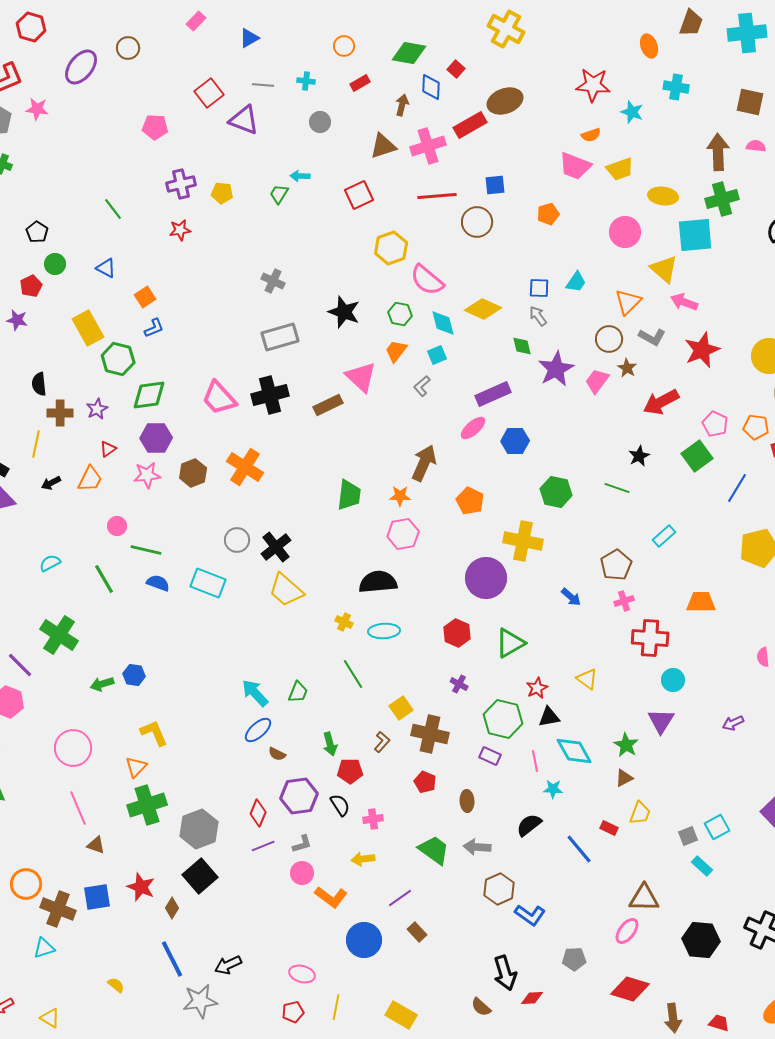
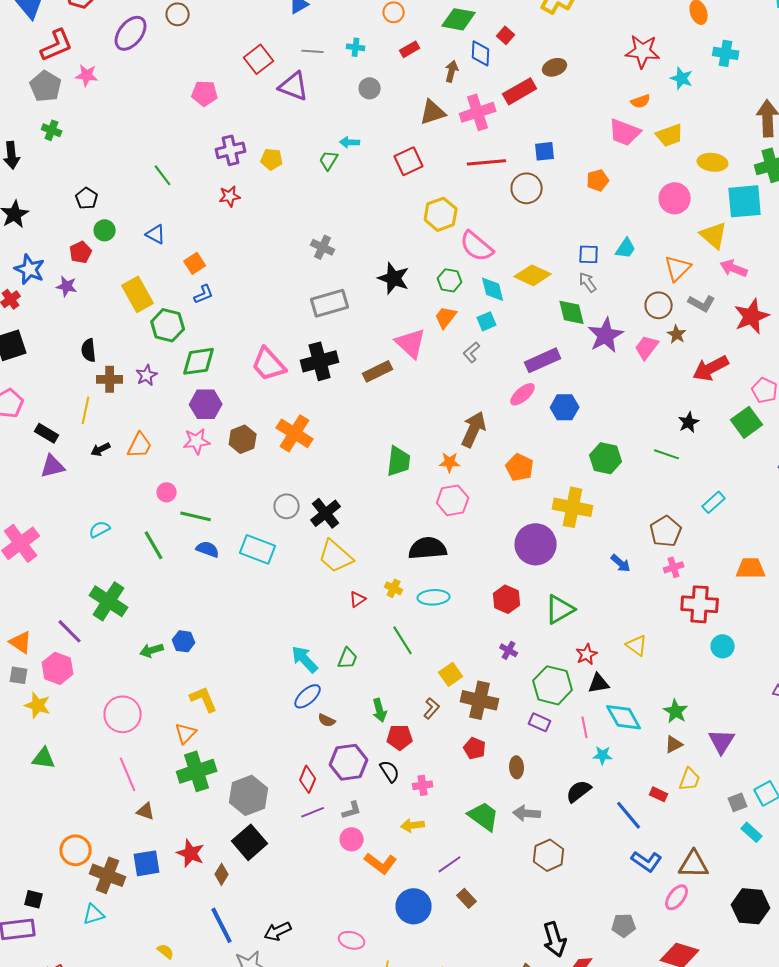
brown ellipse: (505, 101) -> (555, 67), size x0.7
green diamond: (522, 346) -> (572, 312), size x1.4
red triangle: (108, 449) -> (358, 599), moved
purple triangle: (661, 721) -> (722, 741), moved
blue L-shape: (530, 915) -> (647, 861), moved

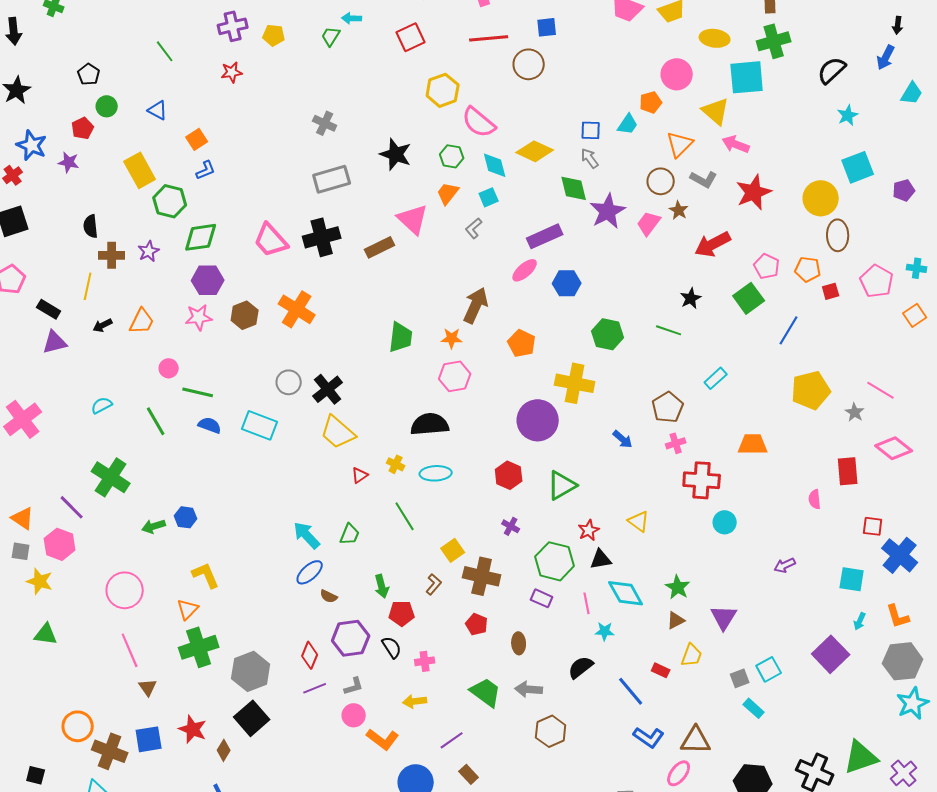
orange pentagon: (598, 180) -> (651, 102), moved
brown triangle: (146, 811) -> (148, 687), turned 36

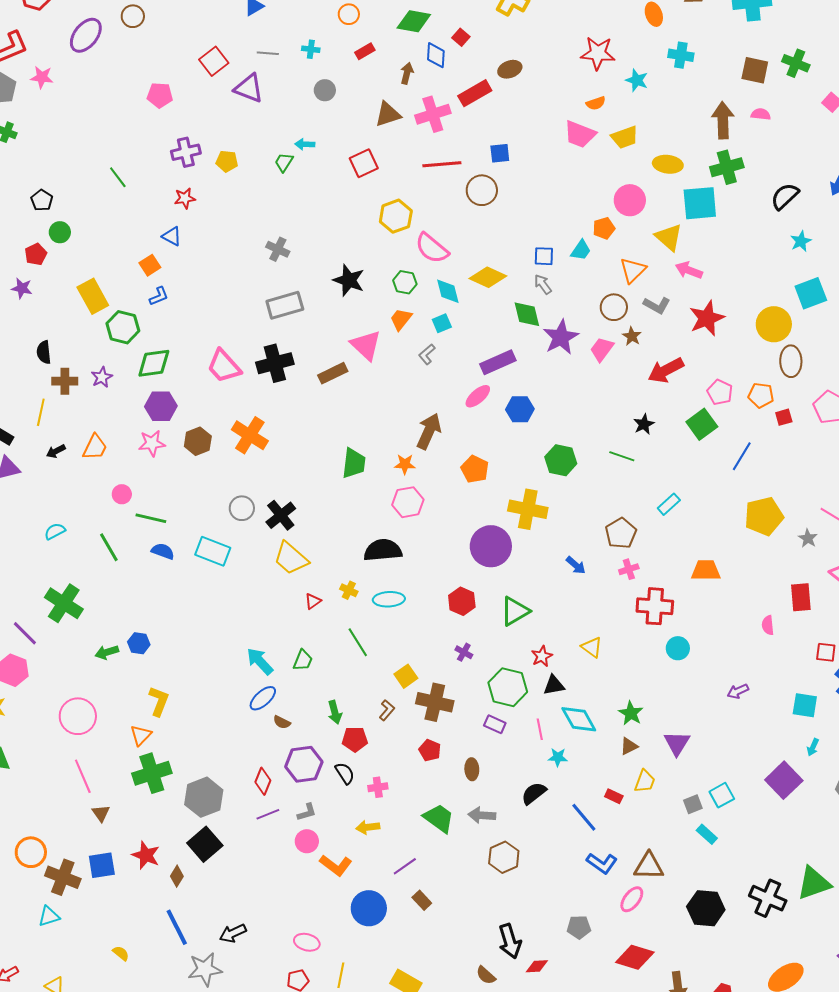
blue triangle: (158, 110) -> (172, 236), moved
yellow L-shape: (206, 575) -> (159, 701), turned 44

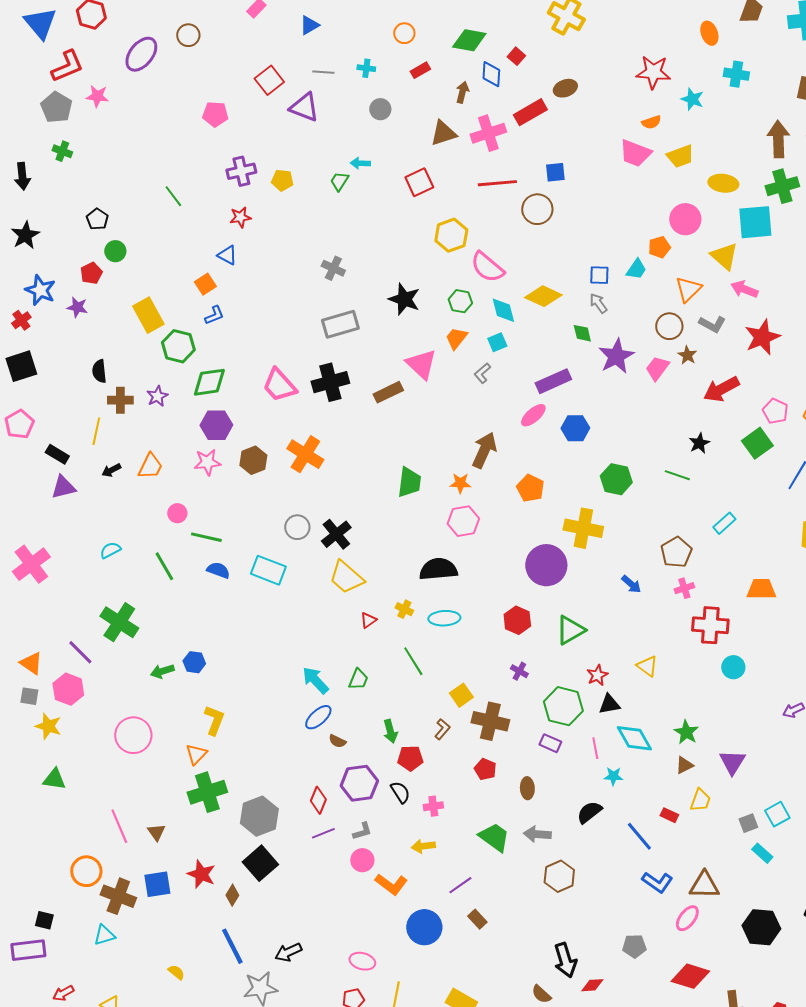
green diamond: (527, 314) -> (582, 333), size x0.7
pink line: (83, 776) -> (119, 826), moved

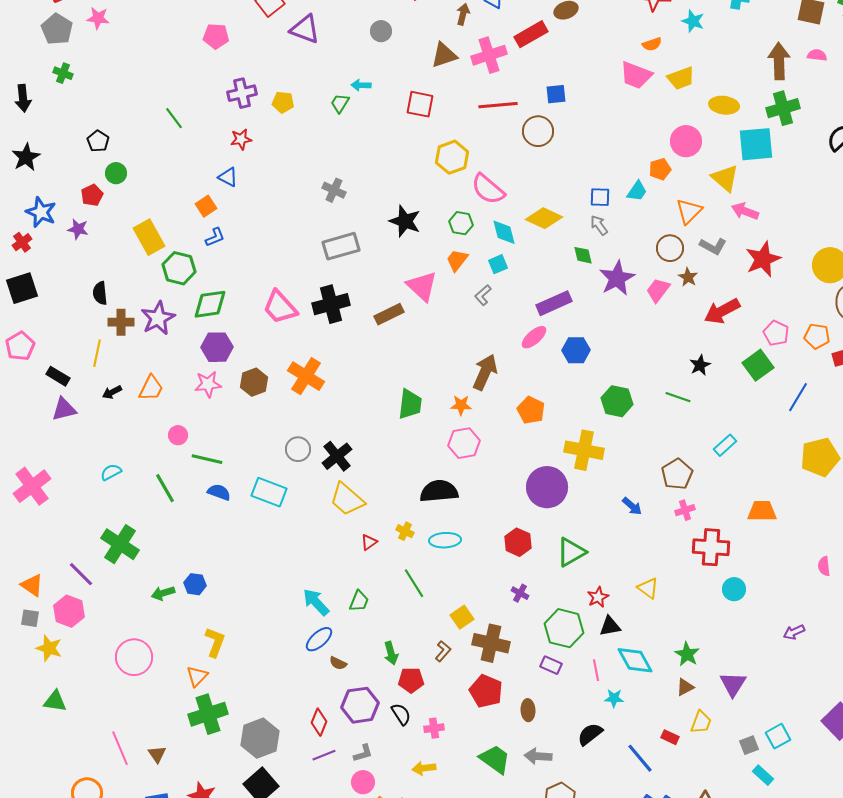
red square: (419, 182) -> (420, 104), turned 36
purple star: (157, 396) -> (158, 318), size x1.6
red pentagon: (485, 769) -> (486, 691), size x1.5

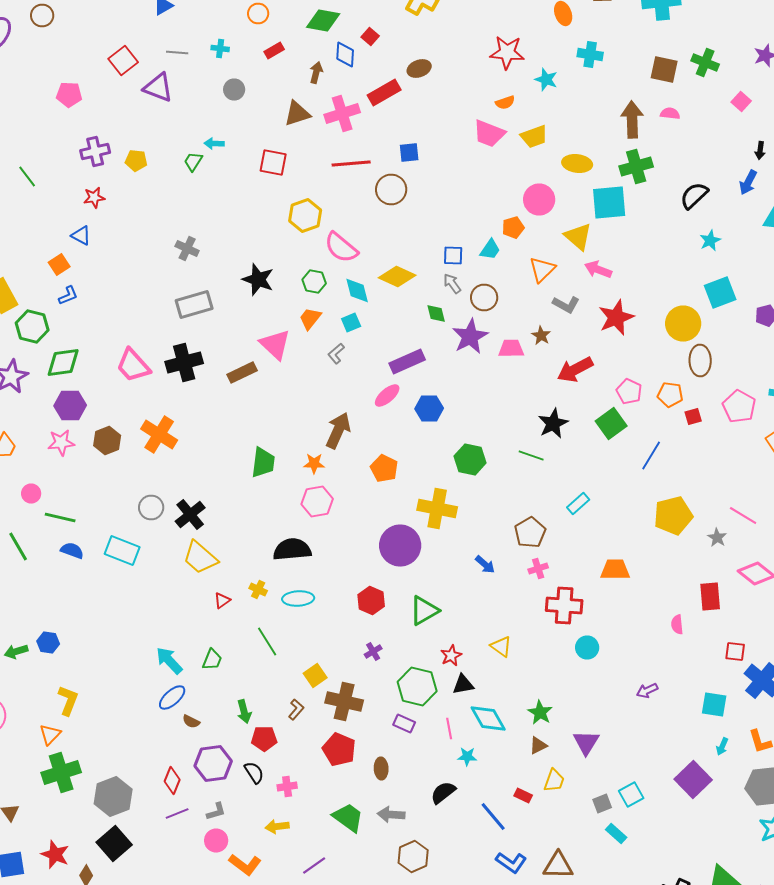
brown circle: (670, 248) -> (484, 298), moved
pink trapezoid: (658, 290) -> (511, 348), turned 52
black star: (700, 365) -> (553, 424), size x1.4
purple cross: (520, 593) -> (373, 652), turned 30

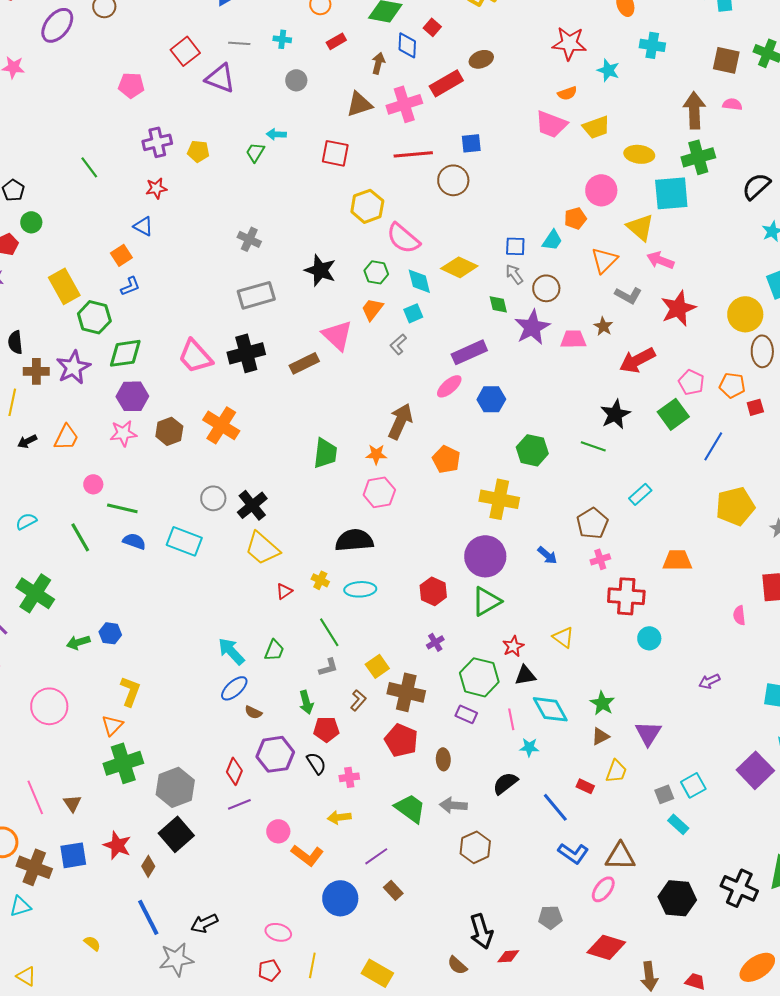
purple circle: (400, 546) -> (485, 556), moved
gray L-shape: (216, 812) -> (328, 667), moved

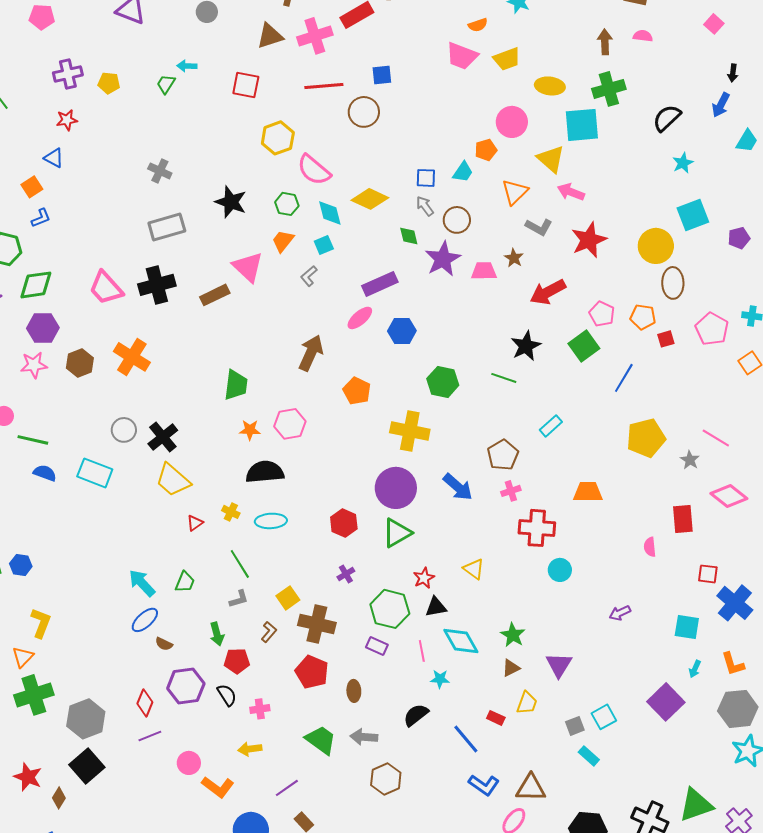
brown arrow: (694, 110) -> (605, 42), size x0.7
orange star: (376, 454) -> (250, 430), moved
blue arrow: (547, 555) -> (458, 487), size x1.5

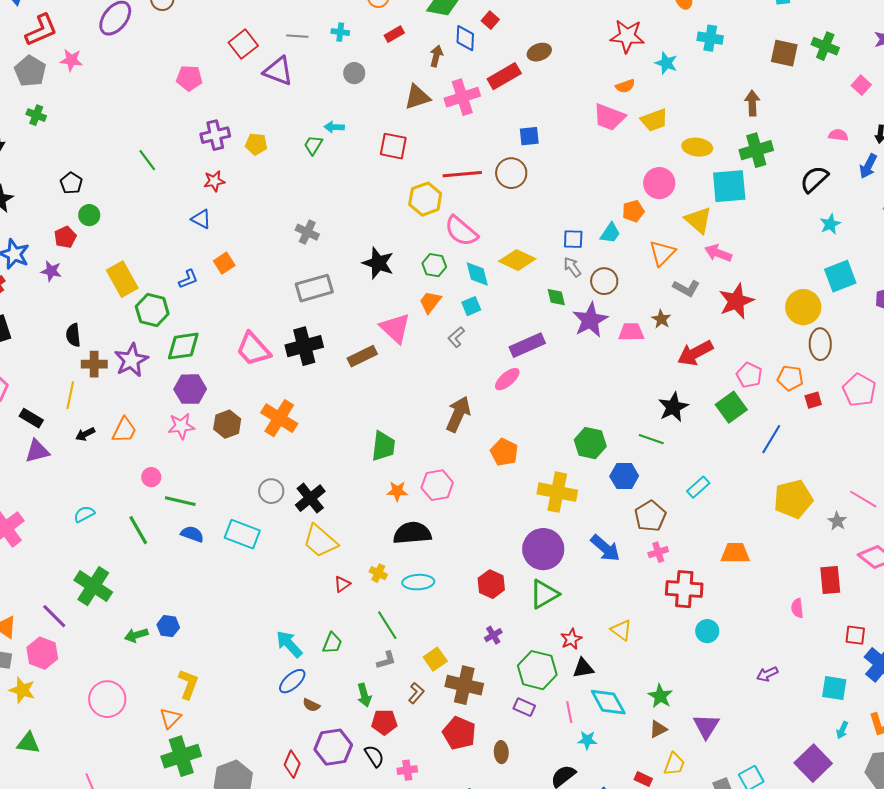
pink semicircle: (643, 36) -> (838, 135), moved
red line: (324, 86) -> (462, 174), moved
orange square: (32, 187) -> (224, 263), moved
blue hexagon: (402, 331) -> (624, 476), moved

